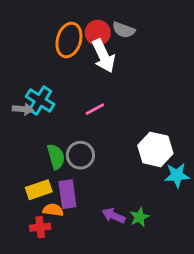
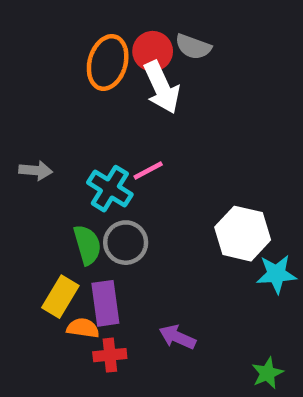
cyan cross: (40, 100) -> (110, 189), moved
yellow rectangle: (39, 190) -> (60, 297), turned -40
green star: (139, 217) -> (267, 373), moved
red cross: (40, 227) -> (110, 355), moved

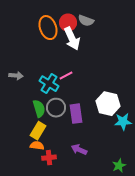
orange ellipse: (108, 62) -> (48, 28), turned -35
yellow rectangle: (60, 297) -> (38, 131), moved
purple rectangle: (105, 303) -> (76, 114), moved

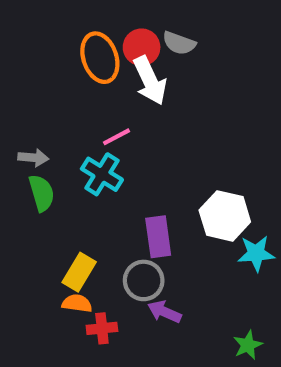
pink line: (66, 76) -> (117, 137), moved
gray circle: (56, 108) -> (144, 280), moved
green semicircle: (39, 109) -> (42, 193), moved

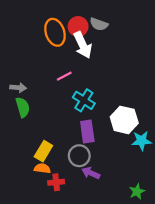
cyan cross: (102, 174) -> (84, 100), moved

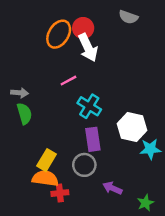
gray semicircle: (99, 24) -> (128, 17), moved
orange ellipse: (55, 32) -> (59, 34), turned 50
orange semicircle: (42, 168) -> (45, 178), size x1.5
purple arrow: (91, 173) -> (112, 188), moved

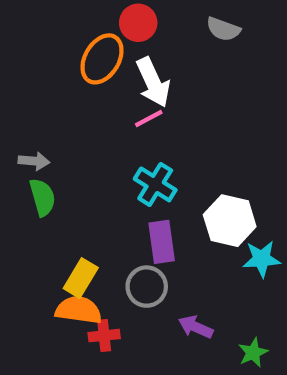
red circle: (83, 28) -> (138, 23), moved
pink line: (68, 81) -> (149, 119), moved

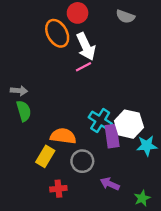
orange ellipse: (102, 59) -> (57, 33), turned -60
cyan cross: (155, 184) -> (100, 121), moved
purple rectangle: (162, 242) -> (112, 136), moved
orange semicircle: (79, 310) -> (63, 136), moved

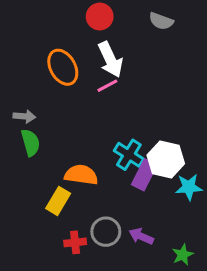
orange ellipse: (57, 33) -> (63, 67), moved
purple rectangle: (112, 136) -> (144, 175), turned 35
gray circle: (82, 161) -> (106, 232), moved

